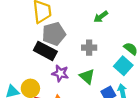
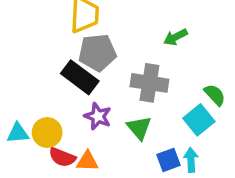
gray cross: (89, 48) -> (149, 83), size x1.5

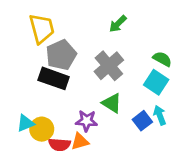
gray cross: (149, 83) -> (109, 66), turned -32
purple star: (98, 116) -> (87, 121), moved
cyan triangle: (18, 133) -> (25, 123), moved

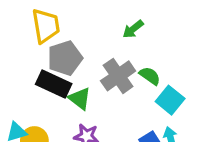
green semicircle: (162, 59) -> (150, 76), moved
green triangle: (112, 103) -> (80, 98), moved

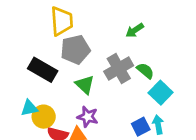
black rectangle: (54, 84) -> (43, 70), moved

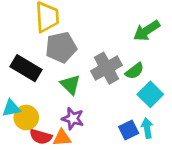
green arrow: (135, 30) -> (147, 31), moved, size x1.4
green semicircle: (145, 71) -> (135, 71), turned 102

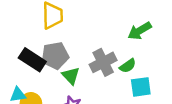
gray pentagon: (61, 47) -> (55, 56), moved
cyan square: (150, 94) -> (141, 87), turned 35

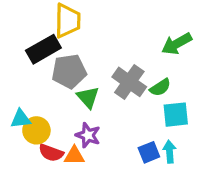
black rectangle: (32, 60) -> (43, 49), moved, turned -65
gray cross: (103, 62) -> (129, 82), turned -30

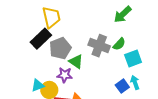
purple star: (88, 135) -> (65, 75), moved

